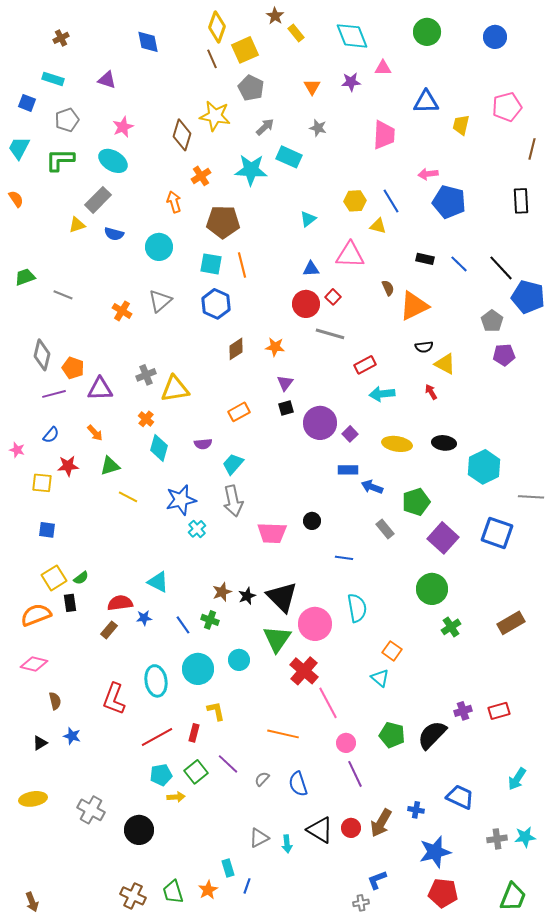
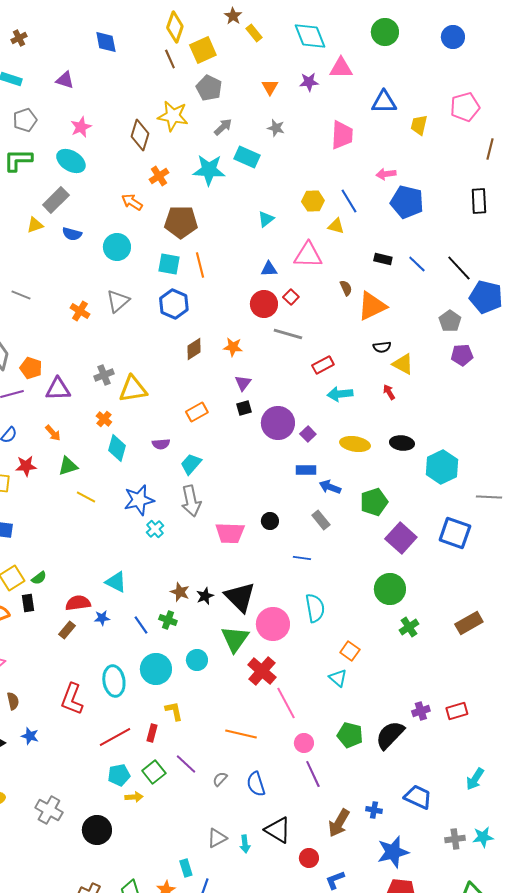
pink triangle: (383, 68) -> (341, 68), size x1.4
orange arrow: (174, 202) -> (132, 202), turned -40
gray rectangle: (385, 529) -> (321, 520), moved
brown star: (222, 592) -> (180, 592), turned -30
red circle: (351, 828) -> (309, 858), moved

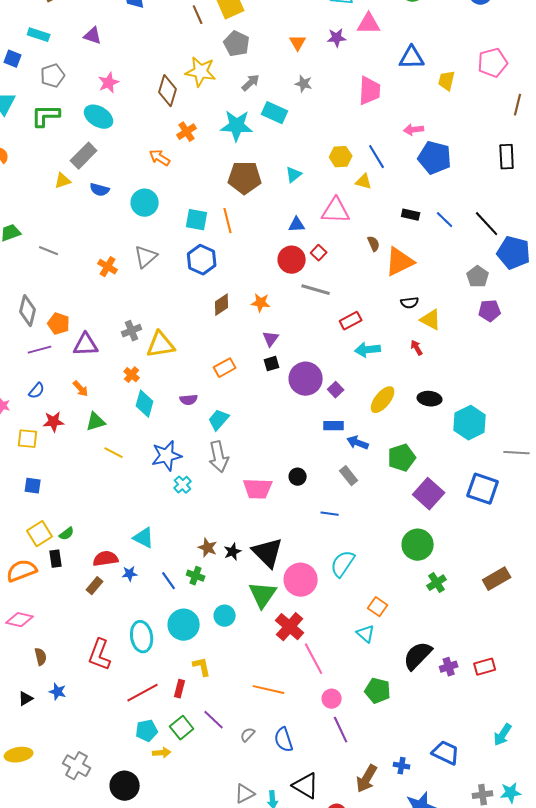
brown pentagon: (181, 222) -> (245, 178), moved
yellow ellipse: (355, 444) -> (383, 400), turned -60
cyan semicircle: (315, 608) -> (343, 564), turned -136
black semicircle: (390, 735) -> (418, 656), moved

